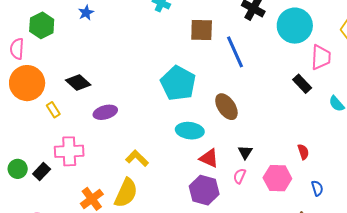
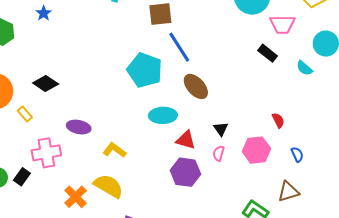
blue line: (235, 52) -> (179, 47), moved
pink trapezoid: (321, 57) -> (282, 24), turned 96
purple ellipse: (105, 112) -> (79, 127), moved, turned 35
yellow semicircle: (126, 193) -> (109, 186), turned -76

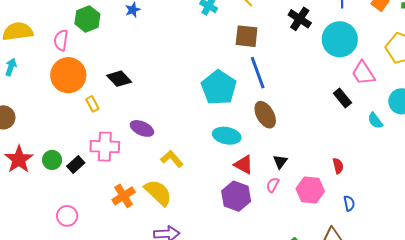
pink trapezoid: (282, 24) -> (363, 73), turned 44

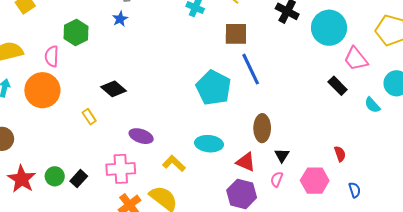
orange circle: (68, 75) -> (42, 90), moved
brown ellipse: (265, 115) -> (262, 128), moved, turned 36
cyan ellipse: (227, 136) -> (209, 144), moved
pink cross: (105, 147) -> (121, 169), moved

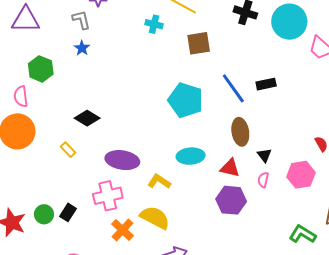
blue line: (251, 69) -> (233, 88), moved
black rectangle: (338, 86) -> (266, 84), moved, turned -48
purple ellipse: (141, 136) -> (122, 160), size x1.4

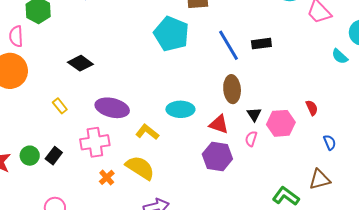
cyan pentagon: (186, 100) -> (171, 34), moved
yellow rectangle: (68, 150) -> (60, 106), moved
pink hexagon: (301, 175) -> (281, 123), moved
orange cross: (122, 230) -> (107, 177), size x0.7

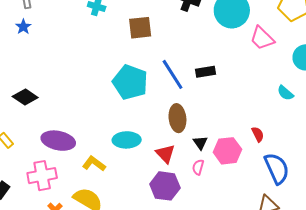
cyan pentagon: (171, 34) -> (130, 82), moved
cyan semicircle: (340, 56) -> (285, 93), moved
red triangle: (219, 124) -> (165, 154), turned 30
blue semicircle: (330, 142) -> (277, 168), size x2.0

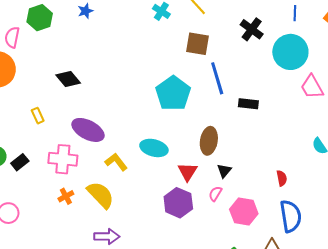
blue line: (173, 74) -> (217, 78), moved
pink hexagon: (227, 151) -> (244, 211), moved

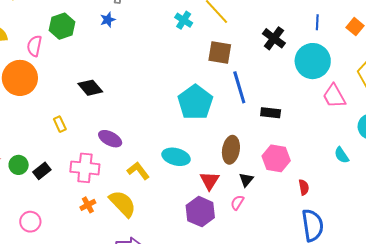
purple ellipse: (88, 130) -> (110, 139), size x0.7
pink hexagon: (244, 211) -> (276, 158), moved

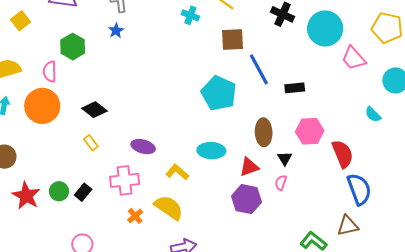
black diamond: (90, 88) -> (94, 110), moved
red triangle: (210, 181) -> (249, 167), turned 50
red semicircle: (304, 187) -> (343, 154), size x1.8

